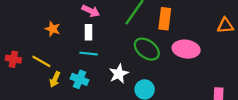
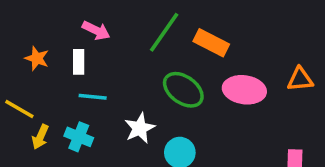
orange rectangle: (165, 19) -> (211, 43), turned -70
orange triangle: (225, 26) -> (300, 79), moved
white rectangle: (89, 32) -> (79, 62), moved

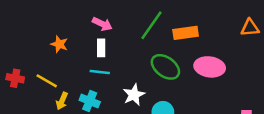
orange rectangle: (211, 43) -> (186, 33), turned -35
white rectangle: (79, 62) -> (101, 48), moved
orange triangle: (300, 79) -> (250, 28), moved

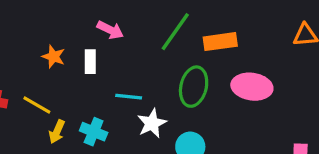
white rectangle: (101, 48) -> (90, 62), moved
green ellipse: (165, 67) -> (194, 87), turned 68
cyan line: (100, 72) -> (129, 97), moved

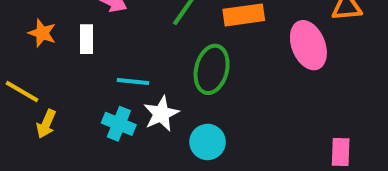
pink ellipse: (252, 87) -> (308, 45), moved, turned 60
cyan cross: (94, 132) -> (119, 124), moved

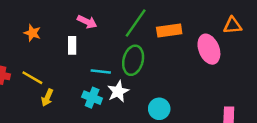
orange star: (42, 33) -> (32, 33), moved
green ellipse: (212, 69) -> (133, 60), moved
cyan circle: (208, 142) -> (159, 109), moved

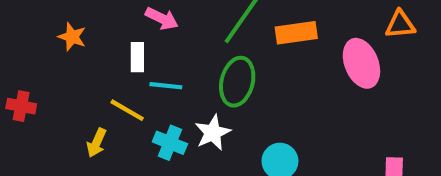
cyan line: (101, 71) -> (166, 86), moved
yellow line: (32, 78) -> (127, 110), moved

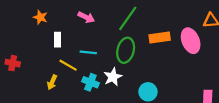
orange rectangle: (296, 33) -> (160, 37), moved
orange star: (72, 37) -> (40, 17), moved
white rectangle: (137, 57) -> (57, 40), moved

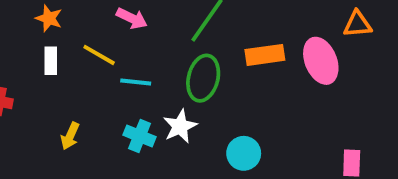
white rectangle: (57, 40) -> (51, 61), moved
yellow line: (68, 65) -> (99, 55), moved

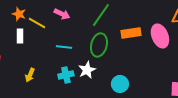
yellow line: (99, 55) -> (37, 23), moved
cyan cross: (140, 136) -> (66, 75), turned -35

